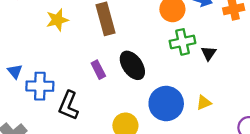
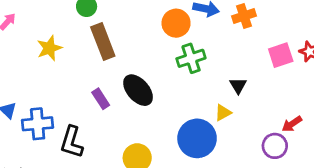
black triangle: (209, 53) -> (238, 86), moved
blue circle: (166, 103) -> (197, 138), moved
yellow triangle: (204, 103) -> (223, 113), moved

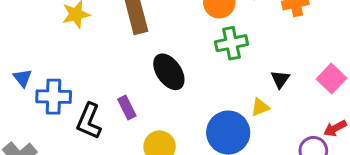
pink square: (281, 55) -> (331, 79), moved, turned -35
purple rectangle: (101, 99) -> (127, 107), moved

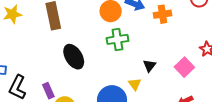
purple rectangle: (127, 107) -> (48, 91), moved
yellow triangle: (260, 107) -> (135, 84), turned -48

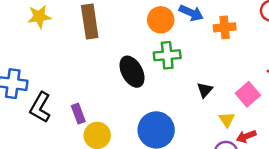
black ellipse: (74, 57) -> (132, 72), moved
yellow triangle: (135, 84) -> (227, 119), moved

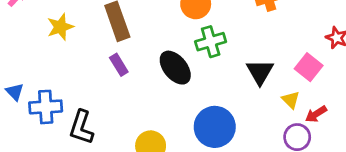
black triangle: (205, 90) -> (260, 72), size x1.5
purple rectangle: (78, 114) -> (119, 65), moved

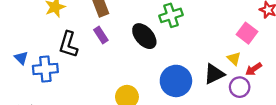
black triangle: (260, 72) -> (214, 74), moved, turned 35
black L-shape: (81, 127) -> (68, 44), moved

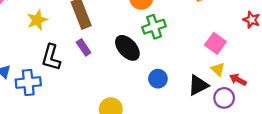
pink square: (247, 33) -> (215, 43), moved
red arrow: (254, 69) -> (238, 80), turned 63
blue circle: (176, 81) -> (158, 79), moved, size x0.6

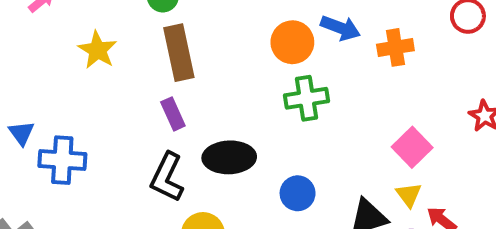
yellow star: (37, 20) -> (98, 50), turned -30
black ellipse: (127, 48) -> (229, 157), moved, turned -60
black L-shape: (51, 57) -> (167, 177), moved

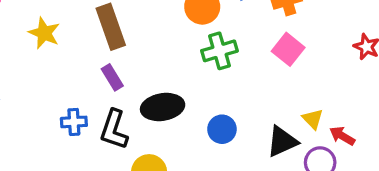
pink square: (412, 147) -> (288, 49), moved
blue cross: (62, 160) -> (74, 122), moved, size x0.7

